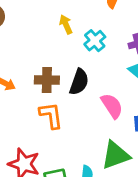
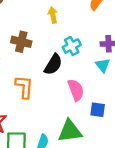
cyan cross: (95, 41) -> (72, 46), moved
brown cross: (47, 80) -> (21, 42), moved

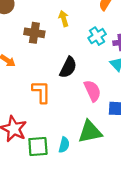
brown cross: (21, 42) -> (34, 33), moved
cyan cross: (72, 46) -> (97, 36), moved

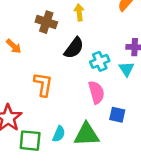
cyan cross: (97, 36) -> (100, 61), moved
black semicircle: (68, 67) -> (74, 48), moved
cyan semicircle: (64, 145) -> (59, 134), moved

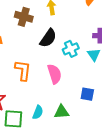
pink semicircle: (96, 92) -> (55, 74), moved
green triangle: (87, 134) -> (62, 112), size x0.7

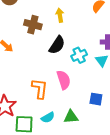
orange L-shape: (23, 70) -> (40, 89), moved
cyan semicircle: (38, 112) -> (48, 118), turned 40

